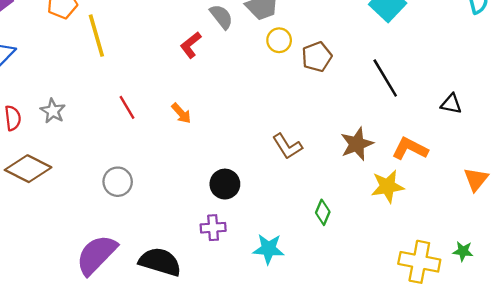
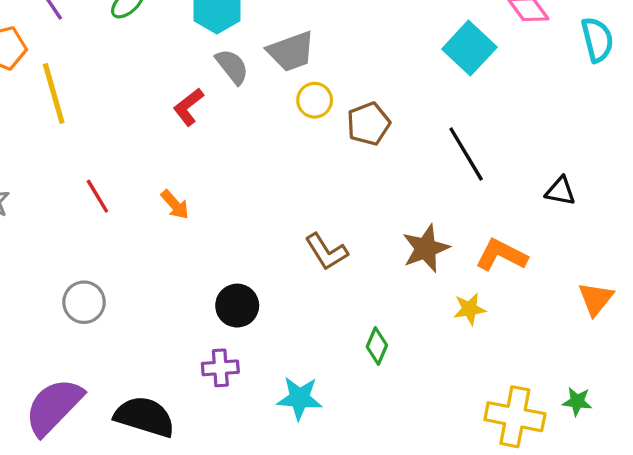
yellow star: (388, 186) -> (469, 309), size x0.7

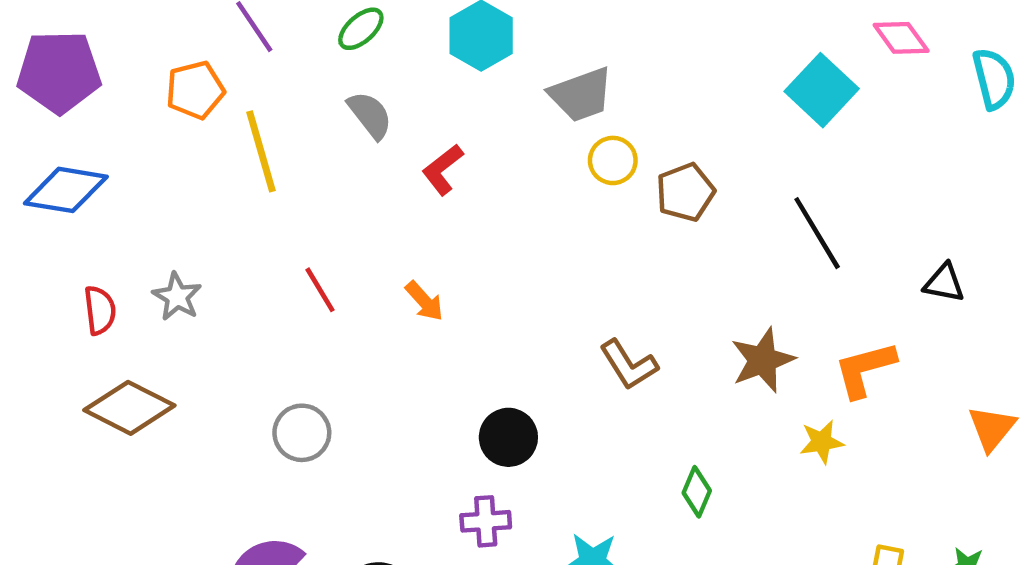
gray semicircle: (232, 67) -> (370, 115), moved
orange L-shape: (501, 255) -> (865, 369), turned -42

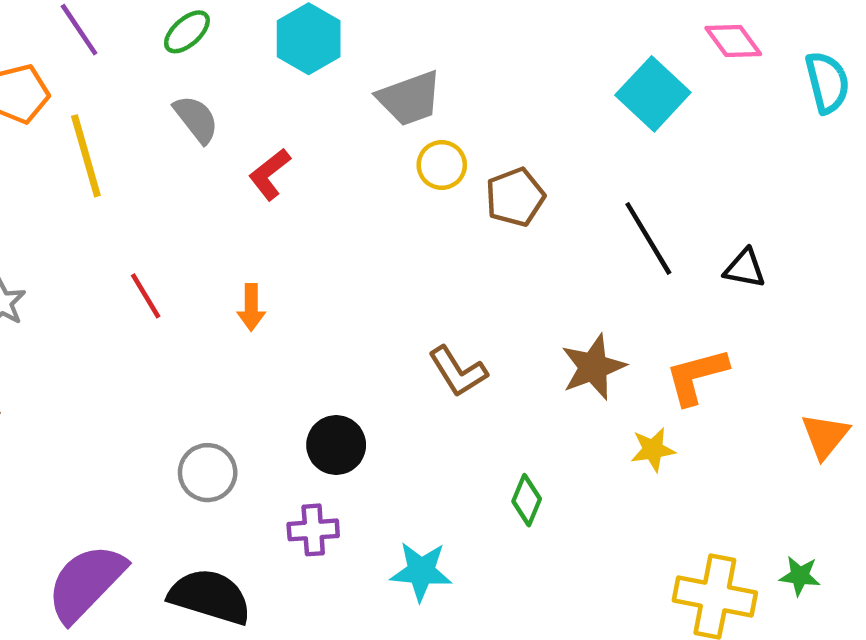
black triangle: (944, 283) -> (745, 268), moved
orange arrow: (424, 301) -> (251, 307), turned 42
gray circle: (302, 433) -> (208, 473), moved

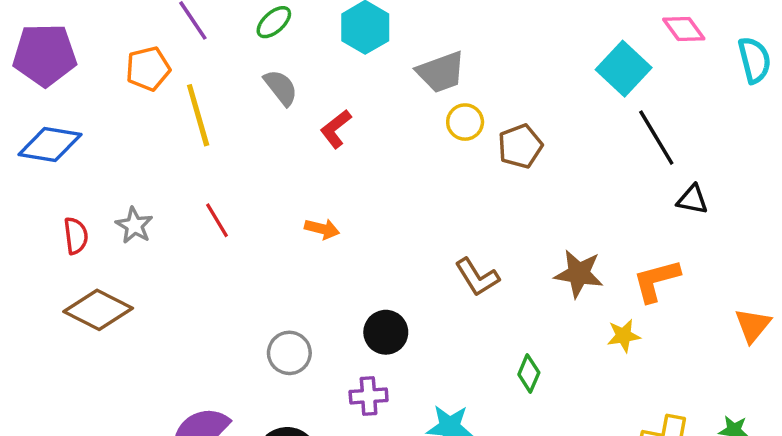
black line: (648, 238) -> (656, 138), moved
red line: (146, 296) -> (217, 220), moved
orange arrow: (251, 307) -> (322, 229), turned -76
brown star: (593, 367) -> (579, 274), turned 30

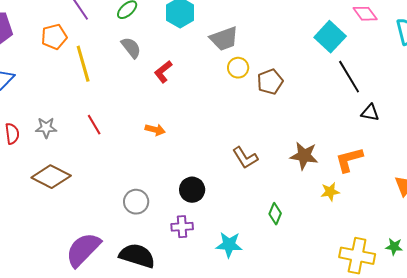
gray star: (134, 225) -> (46, 128), turned -30
brown diamond: (98, 310) -> (51, 177), moved

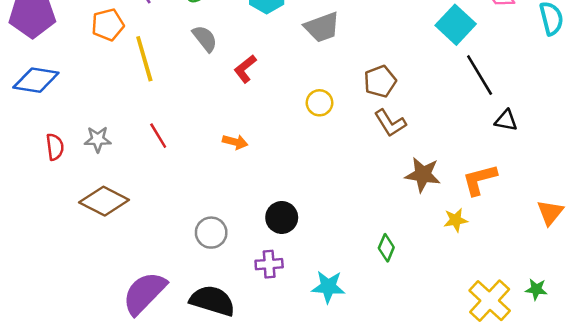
yellow circle: (238, 68) -> (320, 103), moved
brown L-shape: (245, 158) -> (390, 123), moved
yellow cross: (357, 256) -> (490, 301), turned 32

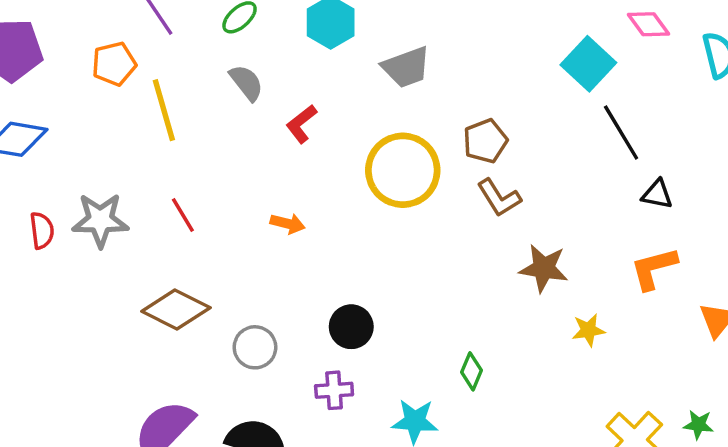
yellow circle: (320, 103) -> (403, 170), size x2.0
gray star: (98, 139) -> (100, 220), size x1.5
orange L-shape: (480, 180) -> (654, 268), moved
brown diamond: (104, 201) -> (176, 309), moved
green diamond: (386, 248) -> (472, 371), moved

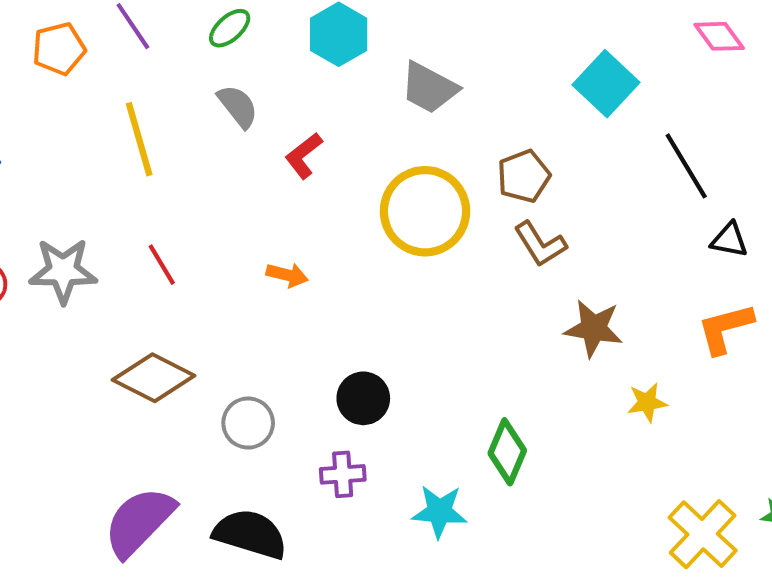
orange pentagon: (114, 64) -> (59, 49), moved
cyan square: (588, 64) -> (606, 84), moved
gray trapezoid: (406, 67) -> (429, 88), turned 48
green diamond: (472, 371) -> (507, 452), size x1.4

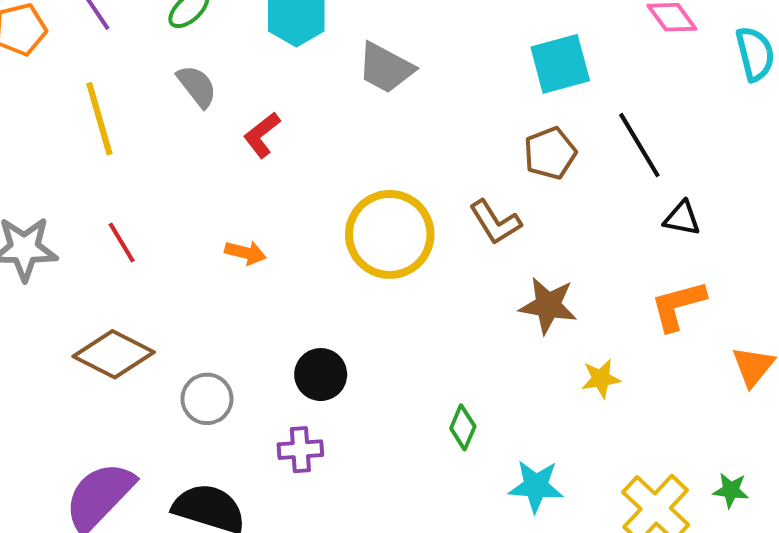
cyan square: (606, 84) -> (560, 64), turned 32
brown pentagon: (524, 176) -> (550, 153), moved
yellow circle: (425, 211) -> (390, 234), moved
green diamond: (507, 452) -> (463, 427), size x0.7
cyan star: (439, 511) -> (536, 486), moved

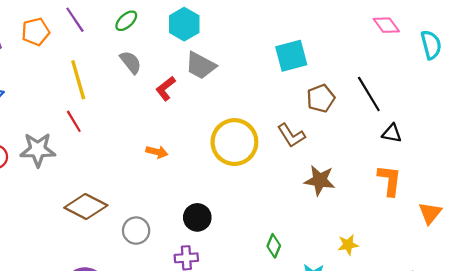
cyan square: (560, 64) -> (291, 56), moved
gray trapezoid: (386, 68) -> (201, 66), moved
red line: (122, 243) -> (74, 121), moved
orange L-shape: (678, 305) -> (390, 180), turned 112
yellow star: (601, 379) -> (348, 245), moved

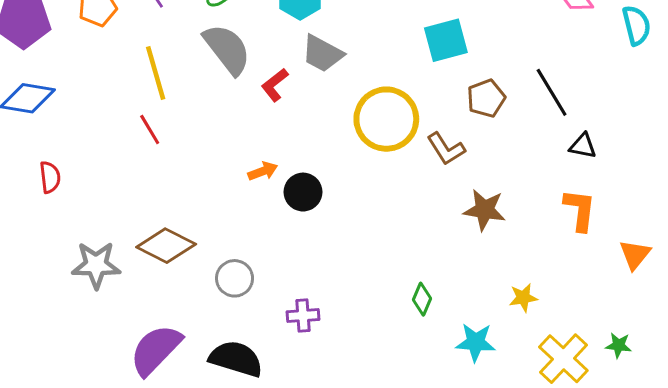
gray semicircle: (131, 62) -> (227, 49), size x1.6
yellow circle: (234, 142) -> (386, 119), moved
gray star: (38, 150) -> (96, 265), moved
orange arrow: (157, 152) -> (263, 171), turned -35
black circle: (197, 217) -> (303, 192), moved

